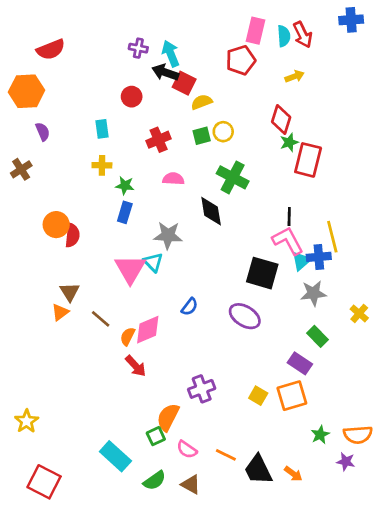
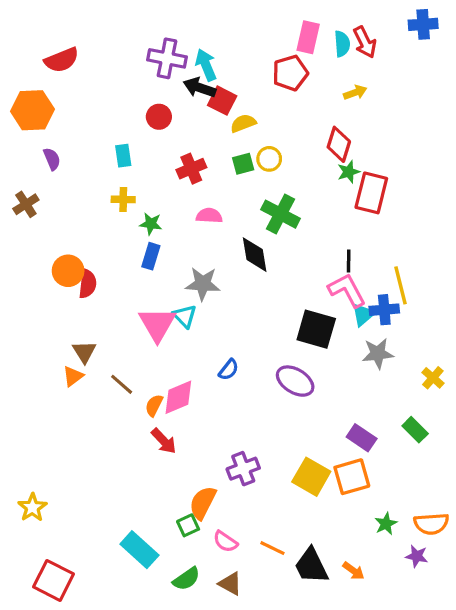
purple cross: (138, 48) -> (167, 58), size x1.6
green rectangle: (317, 336) -> (415, 430), moved
yellow square: (258, 396) -> (311, 477), size x1.6

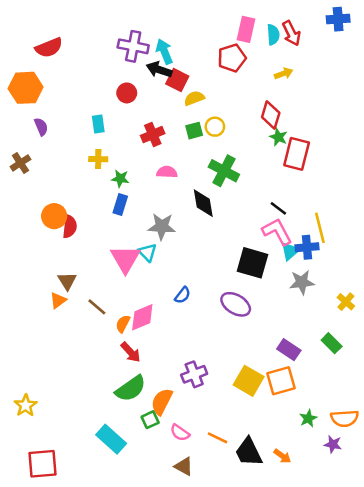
green star: (349, 172) -> (278, 137), turned -30
black line: (349, 261) -> (278, 208), turned -54
green semicircle: (186, 579) -> (131, 389), moved, size x1.4
red square: (54, 580) -> (42, 464), turned -32

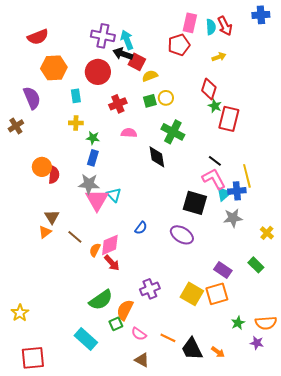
orange hexagon: (26, 88) -> (54, 68), moved
red circle: (127, 93) -> (98, 72), size x1.6
purple semicircle: (41, 127) -> (32, 98), size x1.6
gray star: (162, 227) -> (89, 184), moved
red arrow: (131, 352) -> (112, 263), moved

